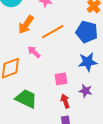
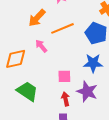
purple star: (86, 91) -> (87, 92), size x1.5

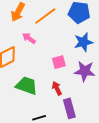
red arrow: (66, 99) -> (57, 88), moved

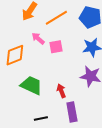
pink square: (59, 62) -> (56, 47), moved

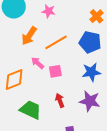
red arrow: (61, 91) -> (60, 100), moved

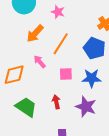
orange line: (56, 42) -> (61, 44), turned -35
pink square: (55, 71) -> (66, 74), moved

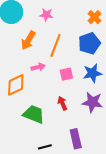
blue pentagon: (94, 48) -> (89, 43), turned -30
pink arrow: (40, 62) -> (38, 67), turned 128

